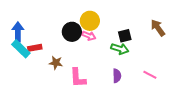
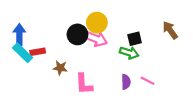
pink arrow: (89, 36) -> (96, 39), size x1.5
pink line: (150, 75) -> (148, 81), moved

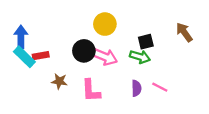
black circle: (77, 34) -> (84, 51), moved
pink arrow: (96, 39) -> (105, 57), moved
brown star: (60, 68) -> (59, 81), moved

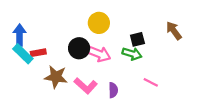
brown star: (59, 81) -> (56, 77), size x1.5
purple semicircle: (136, 88) -> (113, 90), moved
pink L-shape: (91, 91) -> (86, 86), turned -45

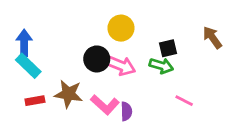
red rectangle: (38, 53) -> (35, 101), moved
purple semicircle: (113, 90) -> (126, 111), moved

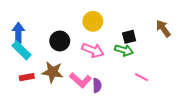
black circle: (97, 59) -> (60, 41), moved

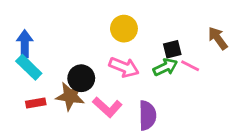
black circle: (60, 41) -> (81, 78), moved
green arrow: (124, 50) -> (165, 67), turned -42
pink line: (141, 77) -> (190, 66), moved
purple semicircle: (97, 85) -> (147, 115), moved, size x1.5

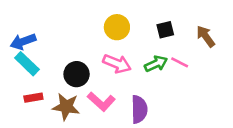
blue arrow: (25, 44) -> (23, 42), turned -110
black square: (172, 49) -> (165, 30), moved
brown star: (70, 96) -> (66, 107), moved

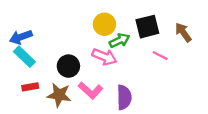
black square: (165, 30) -> (147, 27), size x1.5
green arrow: (156, 64) -> (119, 40), moved

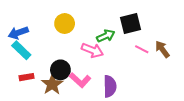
yellow circle: (104, 24) -> (65, 24), moved
brown arrow: (183, 32) -> (162, 49), moved
black circle: (68, 66) -> (60, 70), moved
brown star: (59, 95) -> (52, 84), turned 30

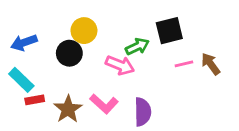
pink line: (142, 49) -> (184, 64), turned -40
cyan rectangle: (21, 50) -> (21, 80), moved
black circle: (60, 70) -> (69, 53), moved

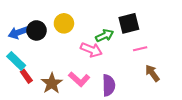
black circle: (69, 53) -> (37, 30), moved
brown arrow: (211, 64) -> (152, 73), moved
red rectangle: (35, 100) -> (26, 76), turned 64

